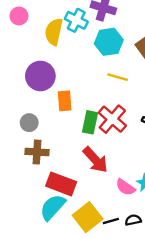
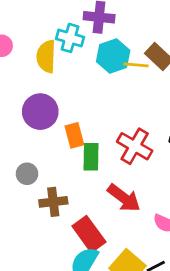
yellow line: (118, 77) -> (136, 65), moved
green rectangle: (90, 122) -> (91, 157), moved
gray circle: (29, 123) -> (27, 174), moved
red rectangle: (61, 184) -> (89, 234), turned 44

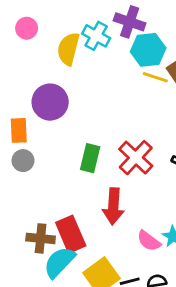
cyan hexagon: (113, 56) -> (148, 50), moved
orange rectangle: (74, 135) -> (19, 130), moved
red arrow: (124, 198) -> (113, 206), turned 44
brown cross: (53, 202) -> (41, 238), moved

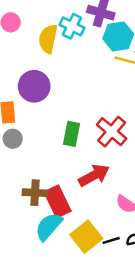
red arrow: (113, 206) -> (94, 175), turned -120
brown cross: (41, 238) -> (35, 193), moved

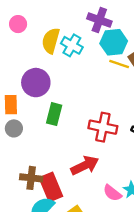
cyan cross: (72, 26) -> (72, 45), moved
red cross: (112, 132) -> (103, 127), turned -32
green rectangle: (72, 134) -> (54, 114), moved

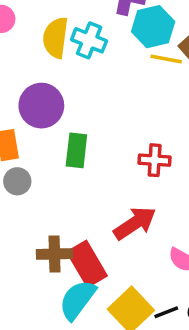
red cross: (103, 127) -> (155, 160), size x0.7

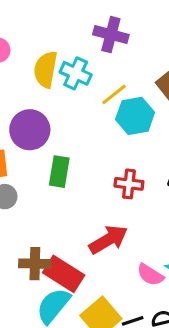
cyan hexagon: (153, 27) -> (135, 116), moved
yellow line: (166, 59) -> (114, 94), moved, turned -52
red rectangle: (87, 264) -> (64, 274), turned -30

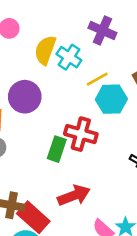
green rectangle: (59, 172) -> (57, 149), moved
red cross: (129, 184) -> (81, 134), moved, size x1.4

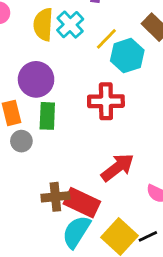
cyan cross: (69, 57) -> (70, 25), turned 30
green rectangle: (57, 149) -> (47, 116), moved

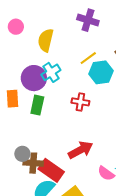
cyan cross: (70, 25) -> (51, 72), moved
red cross: (106, 101) -> (80, 102), size x0.7
gray circle: (21, 141) -> (22, 154), moved

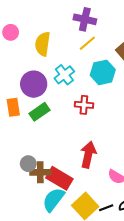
yellow line: (88, 58) -> (87, 43), moved
cyan cross: (51, 72) -> (64, 75), moved
green rectangle: (37, 105) -> (40, 112), turned 48
red arrow: (80, 150) -> (88, 155), turned -45

